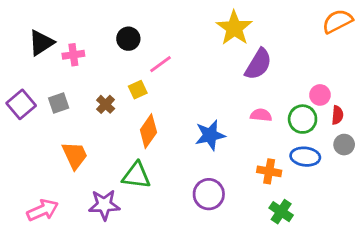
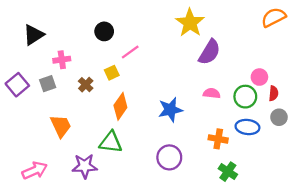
pink cross: (73, 55) -> (62, 60), moved

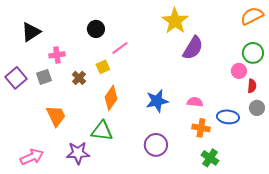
pink semicircle: (212, 93) -> (195, 102), moved
green circle: (245, 97) -> (253, 53), moved

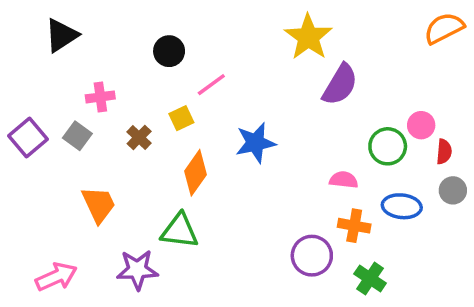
black triangle: (31, 32) -> (62, 35), moved
green circle: (253, 53) -> (388, 146), moved
gray square: (44, 77) -> (77, 136), turned -35
blue star: (157, 101) -> (255, 143), moved
purple circle: (156, 145) -> (312, 256), moved

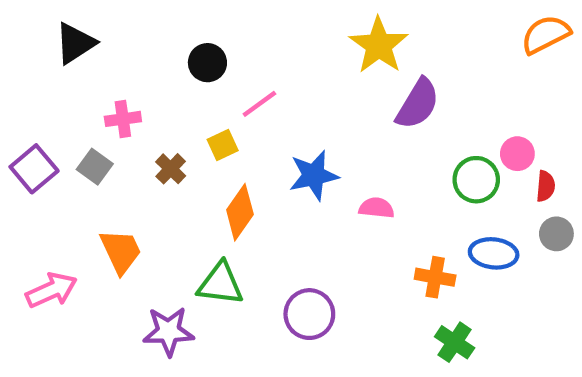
pink semicircle: (344, 180) -> (377, 208), moved
purple circle: (312, 256) -> (309, 314), moved
pink arrow: (56, 277) -> (51, 290), moved

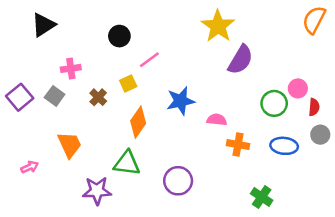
orange semicircle: (546, 34) -> (314, 20), turned -36
orange cross: (435, 277) -> (238, 145), moved
pink arrow: (51, 290) -> (30, 167), size x0.6

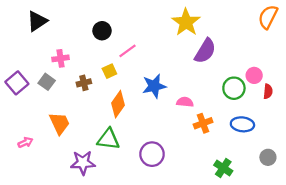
brown cross: (98, 97) -> (84, 83), turned 32
gray circle: (320, 135) -> (268, 157), moved
orange cross: (238, 145) -> (203, 123), turned -30

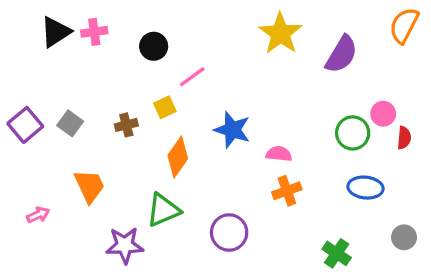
purple semicircle: (205, 51) -> (341, 54), moved
pink cross: (61, 58) -> (94, 32), moved
blue star: (154, 86) -> (232, 130), turned 30
orange cross: (203, 123) -> (287, 191), moved
green triangle: (108, 139) -> (163, 210), turned -30

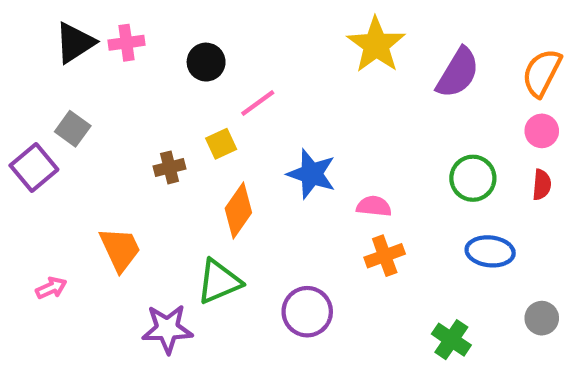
orange semicircle: (404, 25) -> (542, 73), moved
pink circle: (383, 114) -> (542, 131), moved
gray square: (70, 123) -> (73, 129), moved

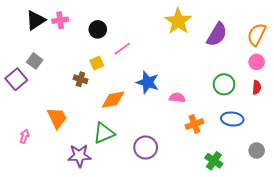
yellow square: (221, 144) -> (97, 63), moved
brown cross: (169, 167) -> (80, 79), turned 32
orange diamond: (238, 211) -> (113, 100), turned 45
orange cross: (385, 256) -> (194, 124), moved
pink arrow: (51, 288) -> (24, 136), turned -48

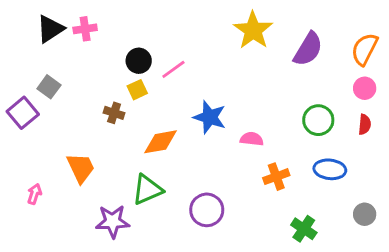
black circle: (98, 29) -> (139, 61), moved

